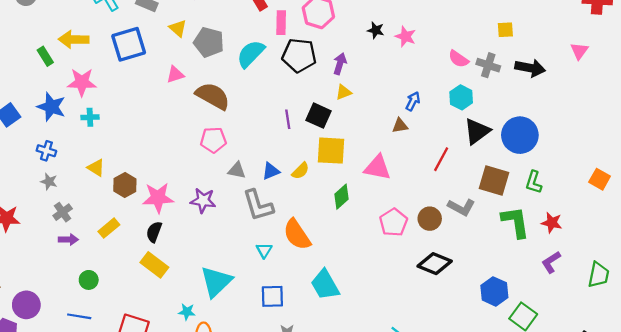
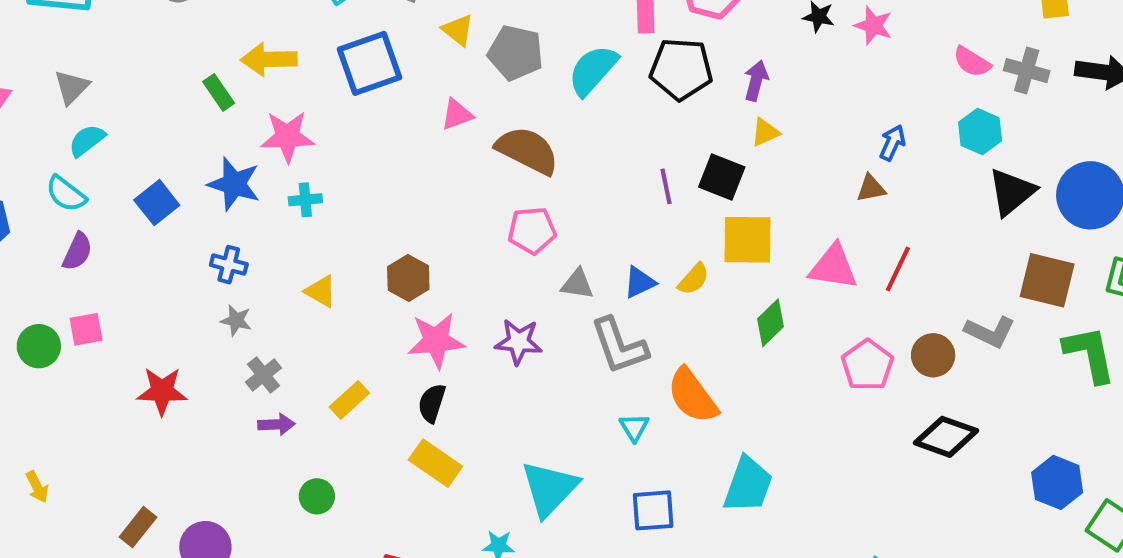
red line: (441, 159) -> (898, 269), moved
brown hexagon: (125, 185) -> (408, 278), moved
cyan trapezoid: (325, 285) -> (748, 485), turned -128

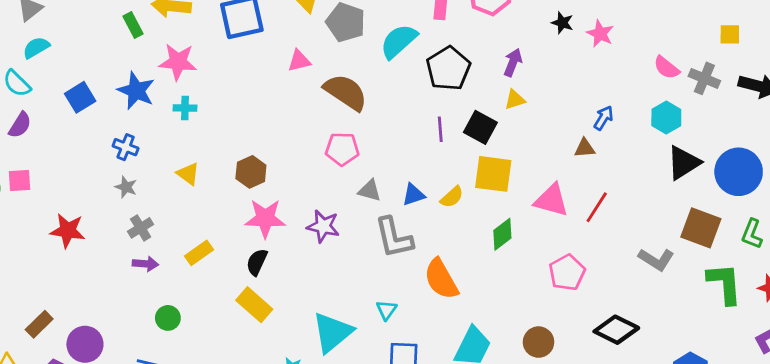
black pentagon: (681, 69) -> (448, 68), moved, turned 30
brown circle: (933, 355) -> (539, 342), moved
cyan triangle: (634, 427) -> (386, 310), moved

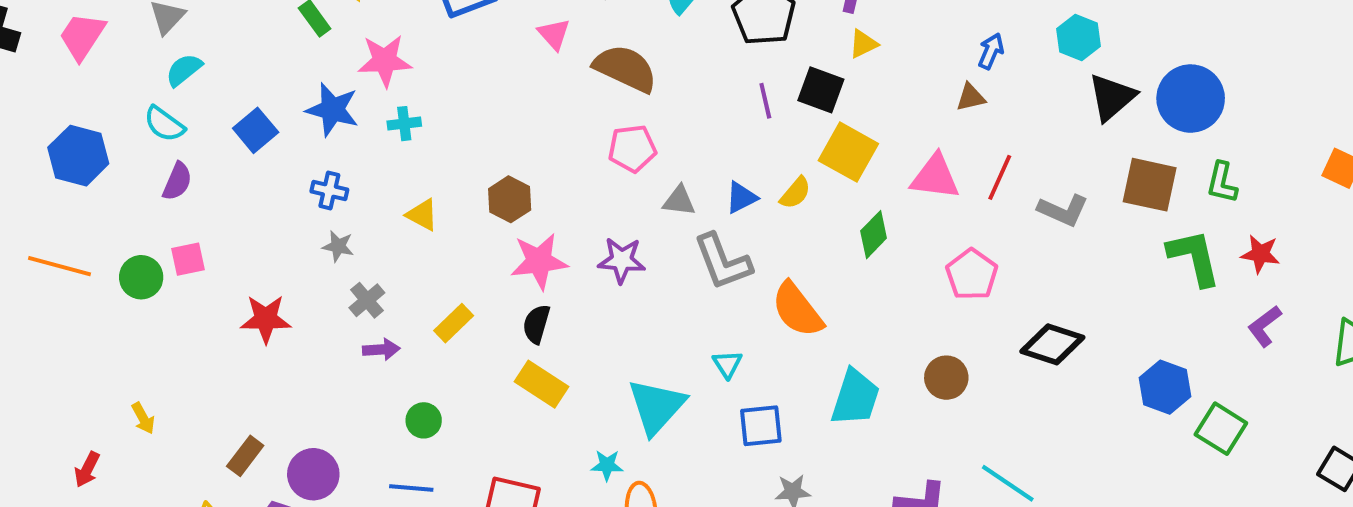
pink triangle: (299, 61) -> (554, 34), turned -50
yellow square: (493, 174) -> (848, 152), turned 30
gray L-shape: (656, 259) -> (1063, 210), moved

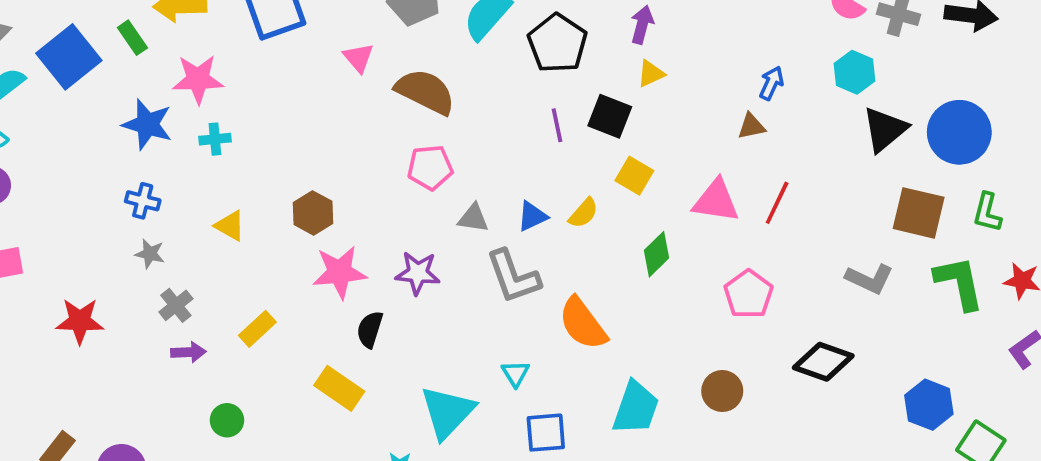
blue square: (256, 130) -> (69, 57), moved, size x1.5
yellow square: (848, 152) -> (634, 176), size x0.7
gray L-shape: (1063, 210) -> (869, 279), moved
black semicircle: (536, 324) -> (370, 329), moved

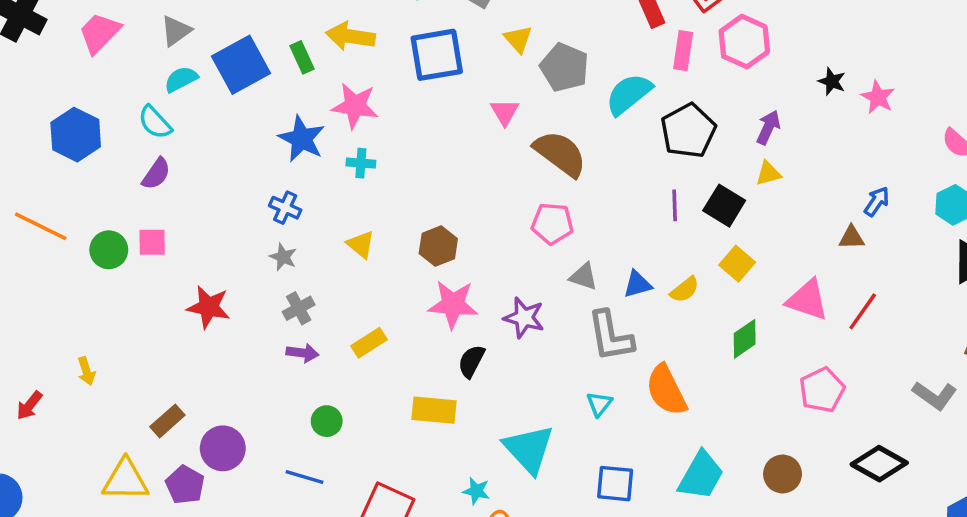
cyan triangle: (515, 374) -> (599, 404), moved
yellow rectangle: (339, 388) -> (434, 410), turned -39
cyan triangle: (447, 412) -> (529, 449), turned -36

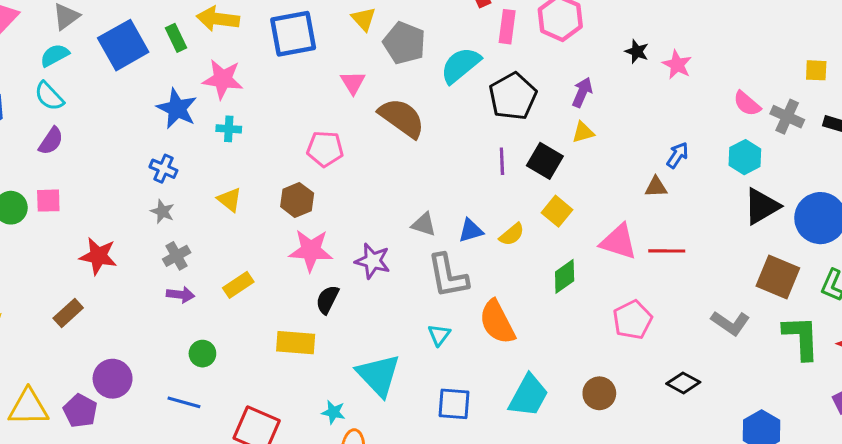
cyan semicircle: (181, 79) -> (55, 55), moved
pink pentagon: (552, 223) -> (325, 149), moved
red line: (863, 311) -> (667, 251), turned 56
brown rectangle: (167, 421) -> (68, 313), moved
black diamond: (879, 464) -> (683, 383), size x0.7

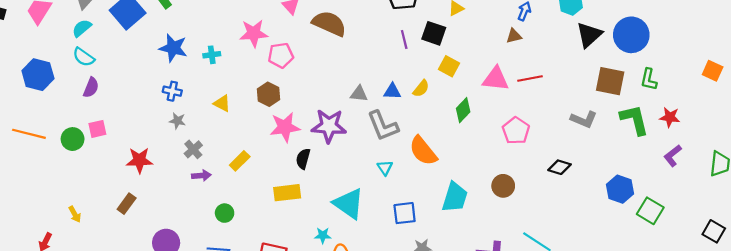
pink star: (223, 79) -> (254, 33), moved
blue triangle: (471, 230) -> (392, 91), turned 30
purple star: (373, 261) -> (329, 126), size x1.4

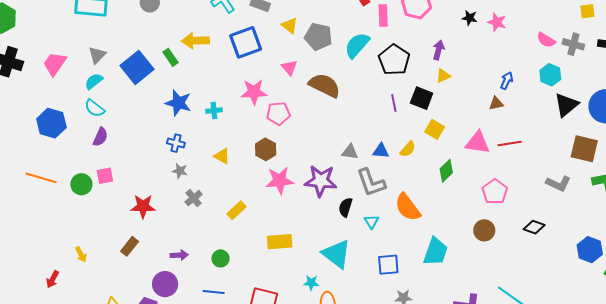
black semicircle: (303, 159) -> (345, 207), moved
purple arrow: (201, 176) -> (179, 255), moved
brown circle: (503, 186) -> (484, 230), moved

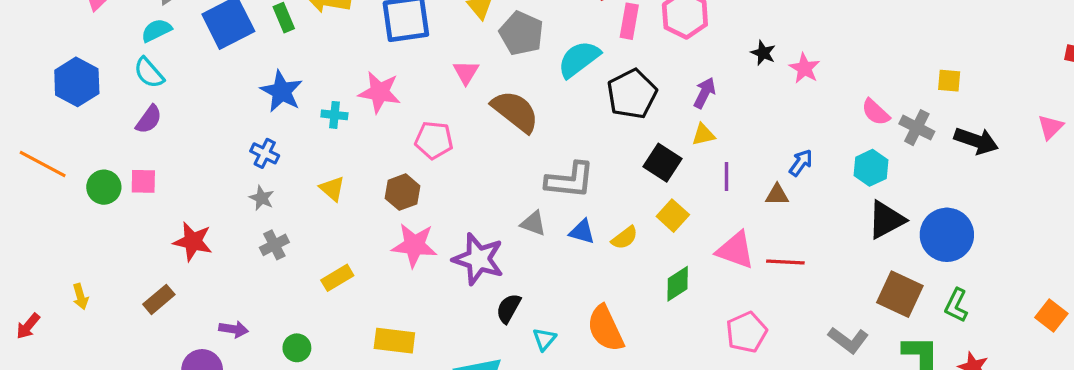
pink star: (254, 92) -> (379, 92), moved
purple line: (394, 103) -> (727, 176), moved
gray L-shape: (371, 183) -> (570, 180), moved, turned -76

